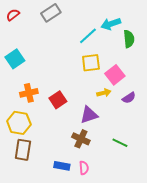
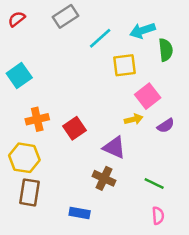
cyan line: (88, 36) -> (100, 38), moved
yellow square: (91, 63) -> (125, 65), moved
purple triangle: (89, 115) -> (114, 147), turned 42
pink semicircle: (84, 168) -> (158, 216), moved

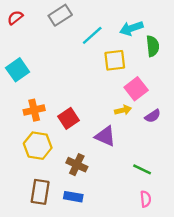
yellow hexagon: (24, 158) -> (38, 146), moved
brown cross: (104, 178) -> (77, 165), moved
brown rectangle: (29, 192) -> (40, 192), moved

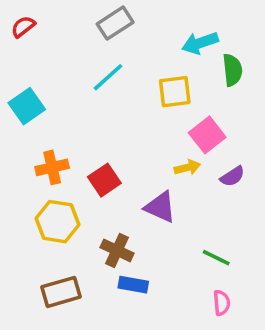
gray rectangle: (60, 15) -> (115, 23), moved
cyan line: (92, 35) -> (108, 77), moved
brown rectangle: (40, 192) -> (61, 292), turned 65
blue rectangle: (73, 197) -> (133, 285), moved

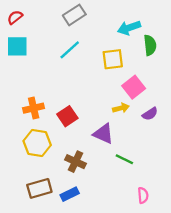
cyan square: (27, 106) -> (17, 46), moved, turned 35
green line: (216, 258) -> (124, 159), moved
blue rectangle: (133, 285) -> (70, 194), moved, turned -36

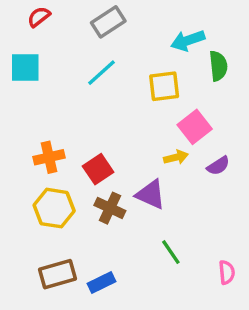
red semicircle: (15, 17) -> (39, 17), moved
green line: (124, 159) -> (171, 252), moved, turned 30
brown cross: (75, 162) -> (110, 208), moved
pink semicircle: (143, 195) -> (227, 272), moved

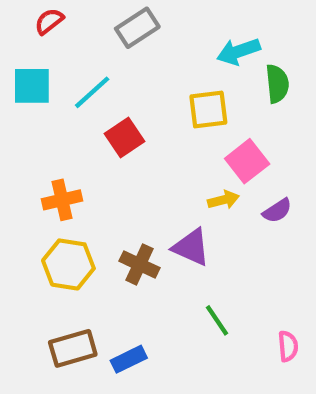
cyan line: (101, 73) -> (92, 92), moved
red square: (98, 169) -> (124, 137), moved

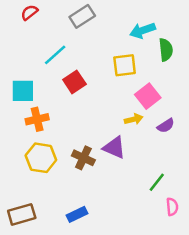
cyan square: (32, 86) -> (23, 91), moved
green line: (217, 320) -> (157, 182), moved, turned 72
brown rectangle: (73, 348) -> (22, 214), moved

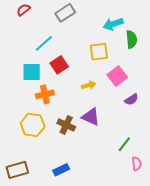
cyan square: (23, 91) -> (32, 72), moved
orange cross: (37, 119) -> (45, 94), moved
yellow arrow: (134, 119) -> (89, 85), moved

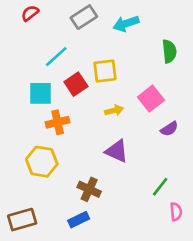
cyan arrow: (113, 24) -> (126, 24), moved
yellow square: (99, 52) -> (105, 71), moved
brown cross: (66, 125) -> (89, 189), moved

